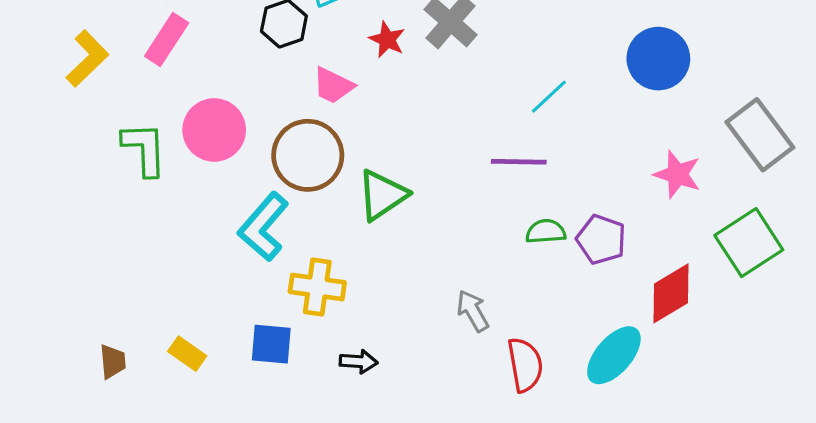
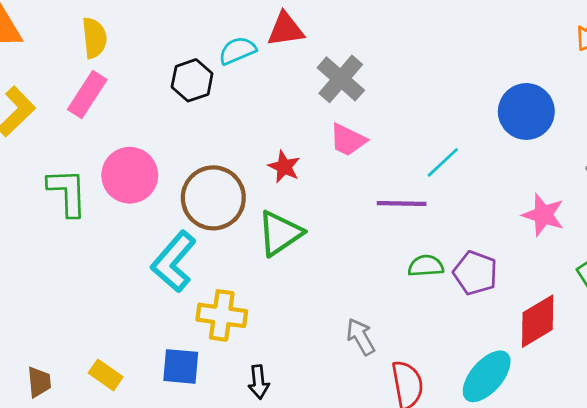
red star: (387, 40) -> (284, 167), moved
pink trapezoid: (333, 86) -> (348, 140), moved
cyan line: (549, 97) -> (443, 162), moved
black arrow: (359, 362) -> (259, 382), turned 80

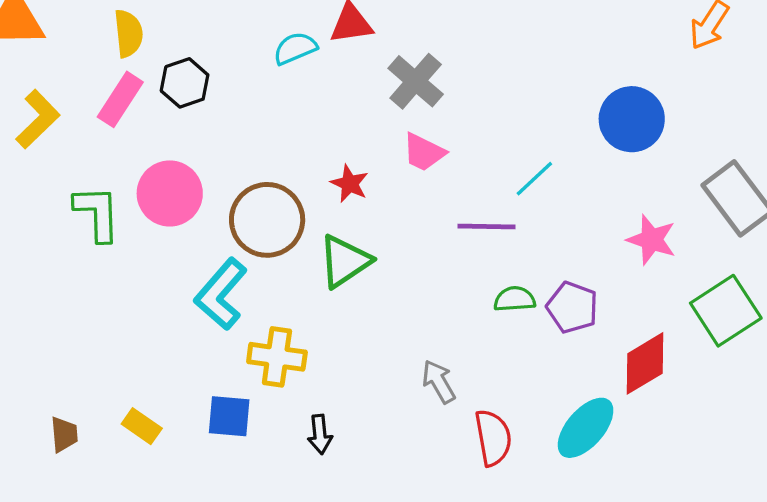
black hexagon: (192, 80) -> (185, 83), moved

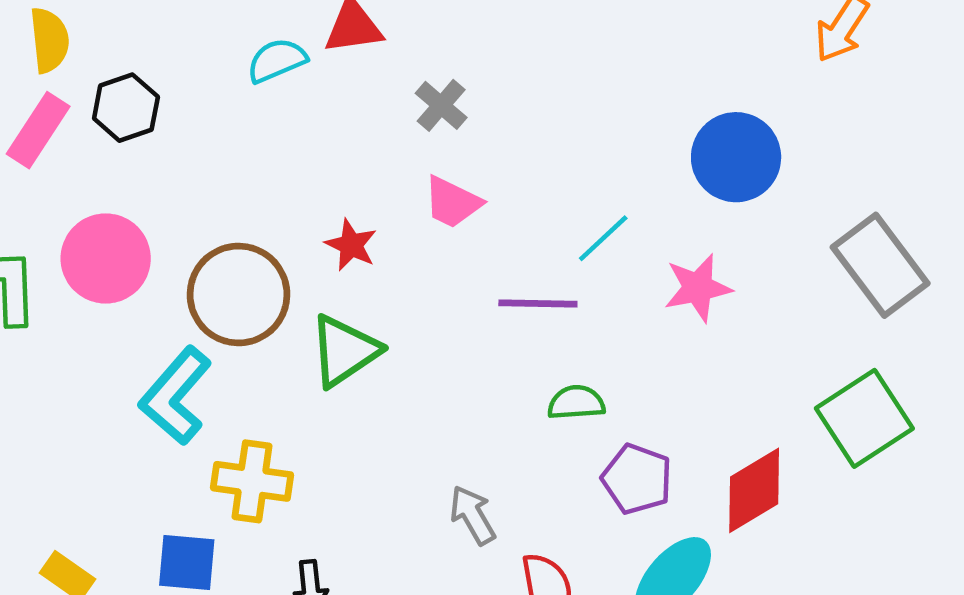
gray cross: (416, 81) -> (441, 105), size x0.7
pink star: (652, 240) -> (698, 288), moved, turned -30
purple pentagon: (572, 307) -> (637, 479), moved

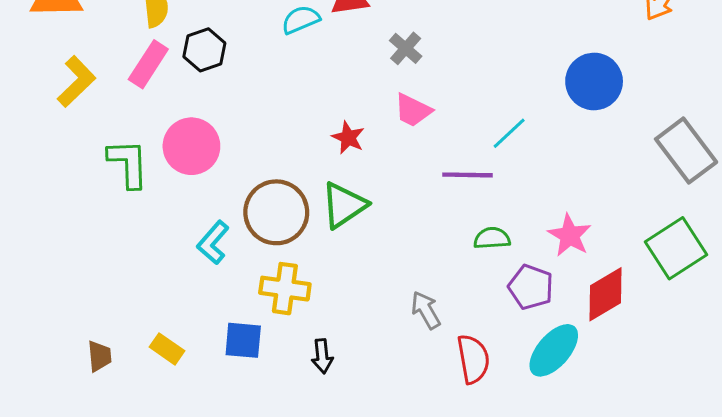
pink star: (698, 288) -> (570, 235), moved, turned -30
brown circle: (238, 295) -> (276, 212), moved
cyan L-shape: (175, 396) -> (213, 243), moved, size x0.7

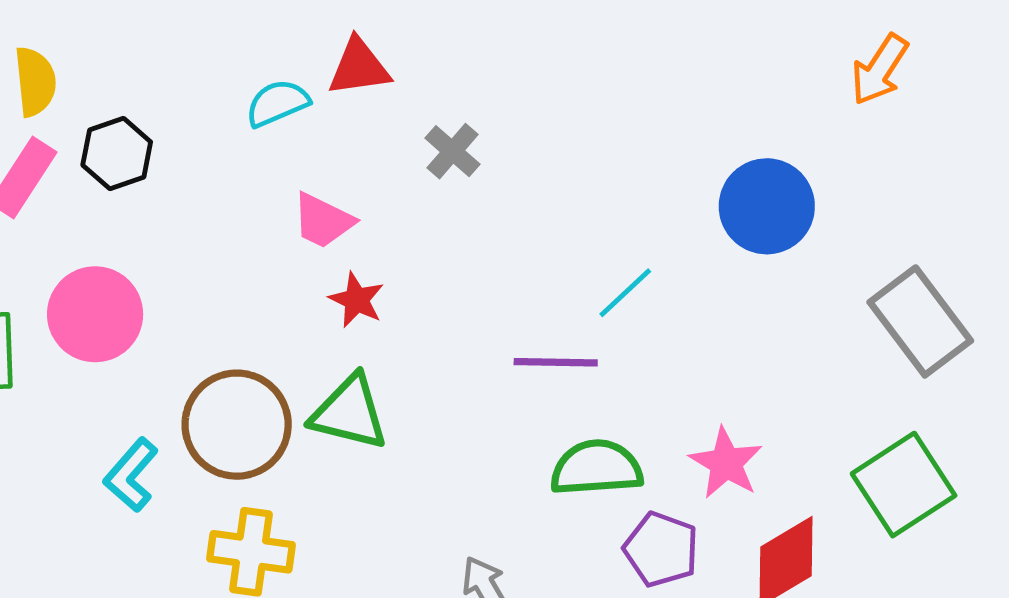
pink trapezoid: (413, 110) -> (323, 221), moved
green triangle: (344, 205) -> (349, 413), turned 48
green semicircle: (492, 238) -> (596, 468), size x1.5

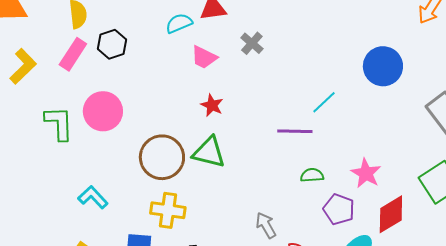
pink trapezoid: (323, 221) -> (204, 57), moved
green semicircle: (596, 468) -> (312, 175), size x0.6
cyan L-shape: (131, 475) -> (93, 197), moved, turned 96

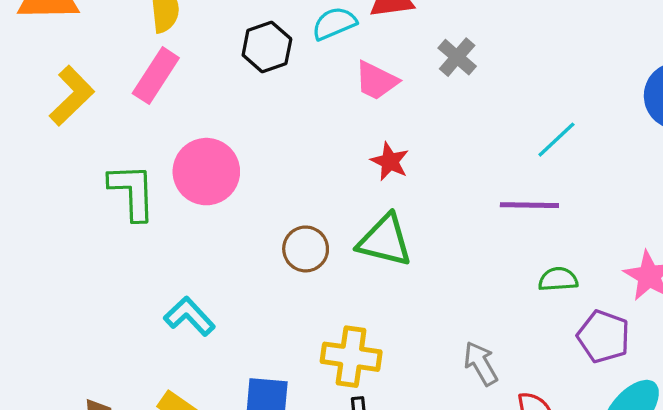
black hexagon: (112, 44) -> (267, 47), moved
cyan line: (324, 102) -> (556, 140), moved
brown circle: (162, 157) -> (306, 249), size x0.6
yellow cross: (168, 210) -> (351, 357), moved

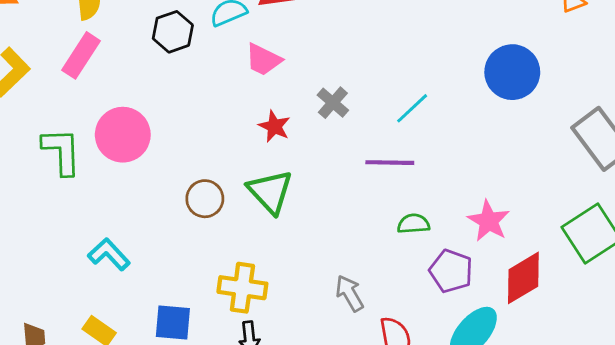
gray cross: (457, 57) -> (333, 103), moved
green triangle: (385, 241) -> (270, 192), turned 33

